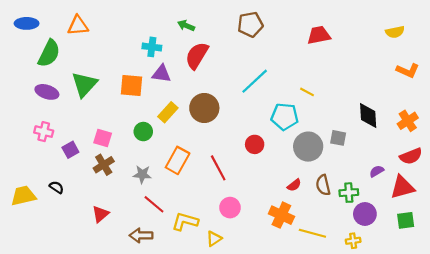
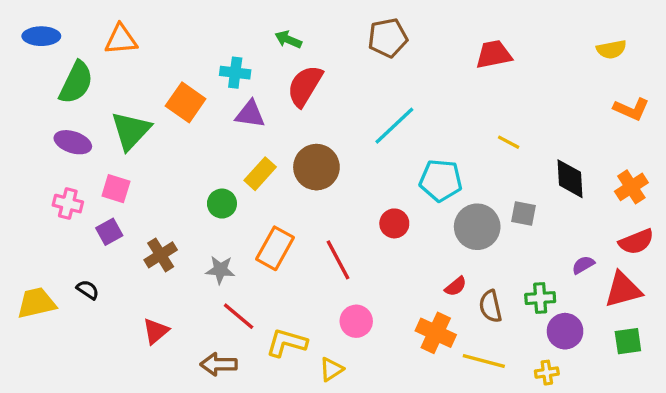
orange square: (131, 86) -> (186, 102), moved, turned 30
yellow line: (307, 92) -> (509, 142), moved
pink square: (103, 138) -> (116, 189), moved
brown semicircle: (323, 185) -> (490, 306), moved

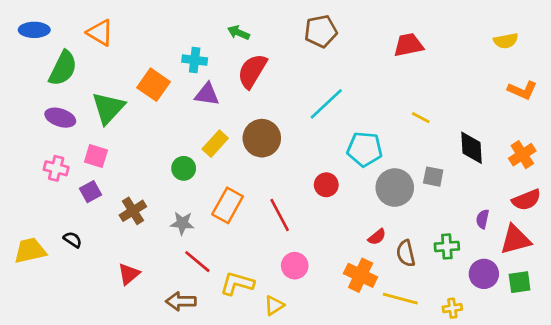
orange triangle: (121, 39) -> (100, 33), turned 36
purple semicircle: (583, 265) -> (483, 219), turned -48
purple circle: (565, 331) -> (484, 274), moved

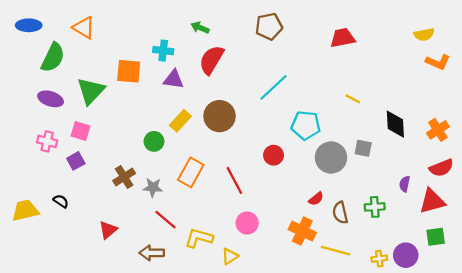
orange square: (153, 85) -> (129, 71), turned -30
orange L-shape: (522, 90) -> (438, 62), moved
brown cross: (133, 211) -> (124, 177), moved
purple circle: (484, 274) -> (406, 255), moved

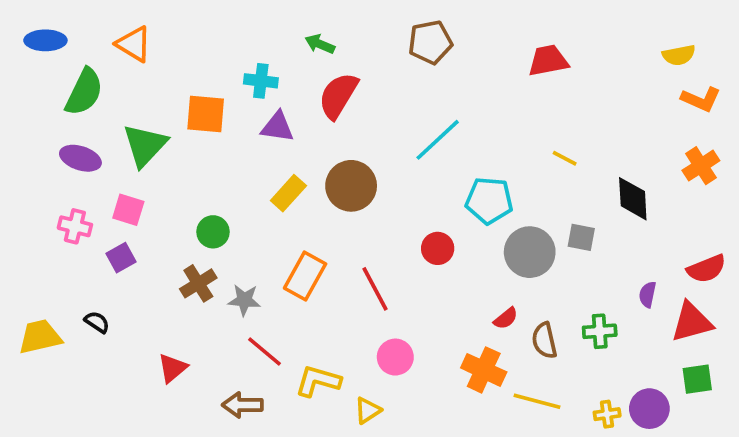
orange cross: (438, 130) -> (701, 166), moved
green circle: (154, 141) -> (213, 232), moved

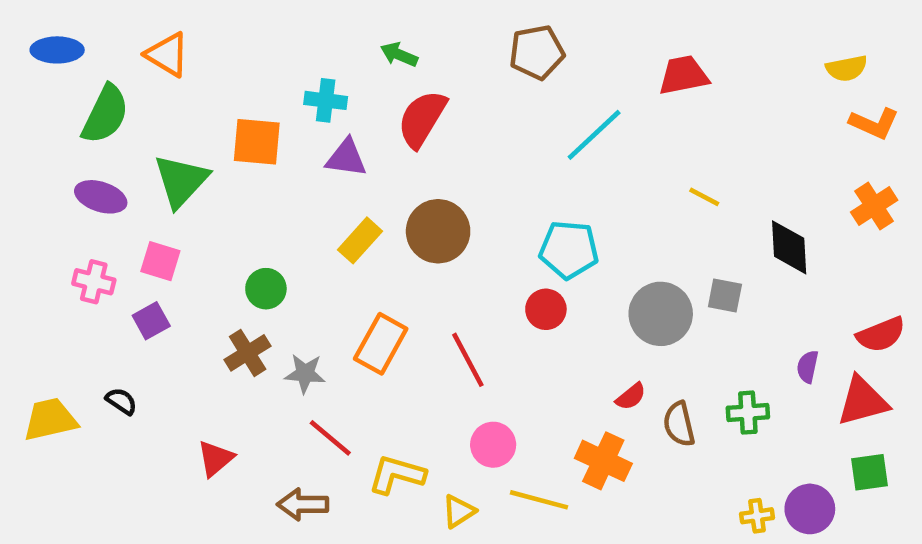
cyan line: (438, 140) -> (594, 135), moved
cyan pentagon: (489, 201) -> (569, 250), moved
yellow line: (537, 401) -> (539, 500), moved

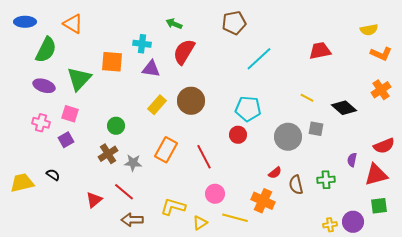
red trapezoid: (684, 75) -> (320, 51), moved
yellow line: (704, 197) -> (307, 98), moved
black diamond: (789, 247) -> (344, 108), turned -45
red line: (330, 438) -> (124, 192), moved

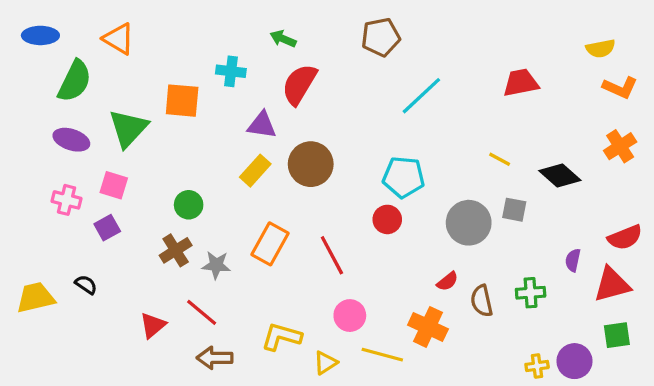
purple triangle: (151, 69) -> (262, 125), moved

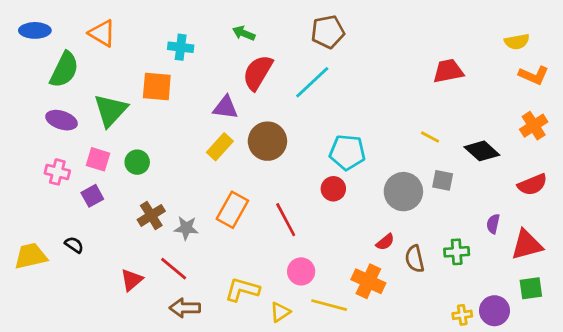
cyan cross: (231, 71) -> (181, 47), moved
cyan line: (421, 96) -> (312, 82), moved
green circle: (189, 205) -> (137, 162), moved
red semicircle: (625, 237) -> (532, 185), moved

